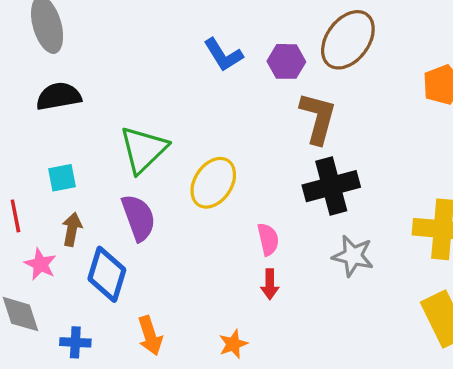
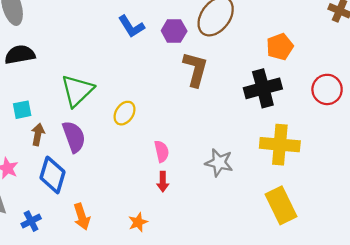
yellow ellipse: (213, 183) -> (125, 113), size x0.7
black cross: (331, 186) -> (263, 88), moved
brown arrow: (72, 229) -> (38, 134), moved
blue cross: (75, 342) -> (31, 221), turned -30

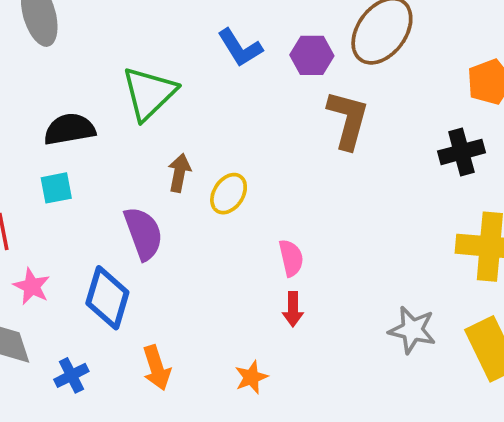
black semicircle: (20, 55) -> (70, 129), moved
black cross: (263, 88) -> (461, 152), size x0.7
green triangle: (77, 91) -> (149, 93), moved
brown arrow: (38, 134) -> (179, 173), moved
gray star: (219, 163) -> (412, 330), moved

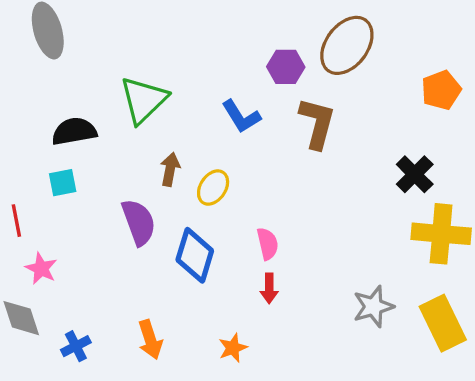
blue L-shape: (240, 48) -> (241, 116), moved
black cross: (461, 152) -> (415, 174), moved, turned -30
blue diamond: (107, 298) -> (195, 255), moved
gray star: (412, 330) -> (373, 307), turned -30

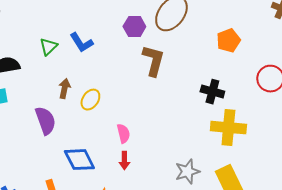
green triangle: (144, 100) -> (48, 47), size x0.6
blue L-shape: (241, 116) -> (81, 43), moved
black cross: (415, 174) -> (212, 92), turned -30
blue diamond: (195, 255) -> (79, 160), moved, turned -44

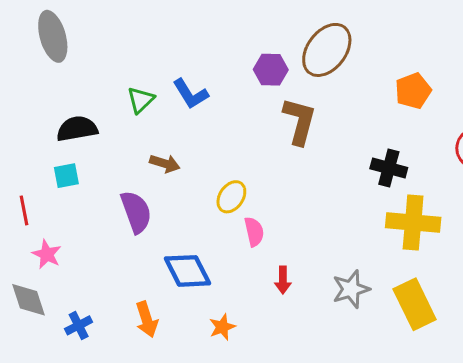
brown arrow: (64, 89) -> (165, 163), turned 96
yellow ellipse: (90, 100) -> (231, 197), moved
red arrow: (124, 161) -> (283, 280), moved

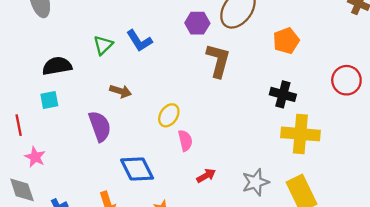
orange pentagon: (413, 91) -> (286, 41), moved
red arrow: (283, 280) -> (206, 176), turned -120

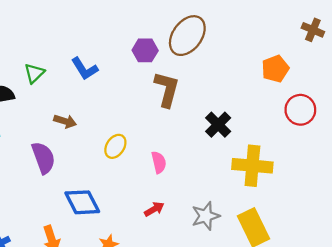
orange pentagon: (286, 41) -> (275, 69), moved
green triangle: (103, 45) -> (34, 73), moved
black cross: (283, 94) -> (218, 125), moved, turned 30
pink semicircle: (185, 141) -> (159, 162), moved

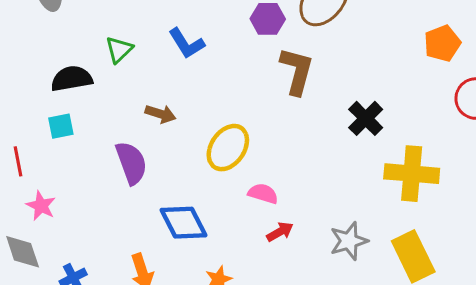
yellow ellipse: (115, 146) -> (228, 148), size x1.4
pink semicircle: (159, 162) -> (263, 194), moved, turned -60

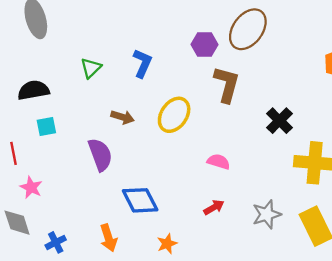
blue L-shape: (186, 43) -> (142, 63), turned -124
black semicircle: (72, 79) -> (33, 90), moved
yellow ellipse: (228, 148) -> (174, 115), moved
pink semicircle: (263, 194) -> (219, 162), moved

